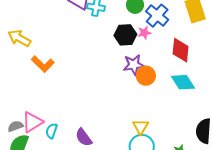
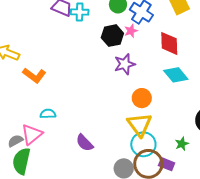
orange circle: (146, 76) -> (142, 98), moved
yellow triangle: (140, 127) -> (140, 125), size x1.5
cyan semicircle: (52, 131) -> (48, 114), moved, turned 77

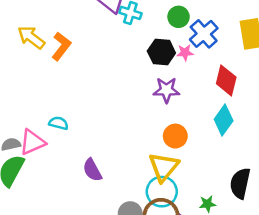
orange L-shape: (34, 75) -> (61, 46), moved, turned -105
cyan diamond: (176, 75) -> (224, 120), turned 60

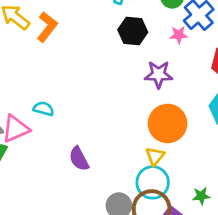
black hexagon: (161, 52) -> (133, 31), moved
orange circle: (175, 136) -> (168, 123), size x1.5
yellow triangle: (164, 167) -> (155, 156), size x0.6

